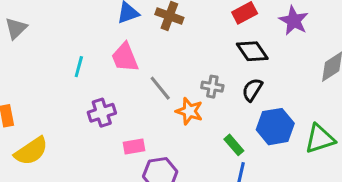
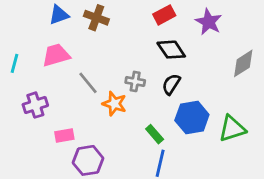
pink trapezoid: (125, 57) -> (56, 55), turned 96

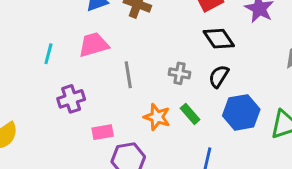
gray line: (88, 83) -> (128, 75), turned 30
orange star: (114, 104) -> (157, 117), moved
green rectangle: (155, 134) -> (190, 114), moved

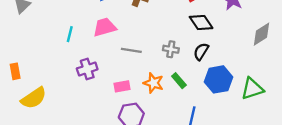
gray line: (128, 75) -> (131, 50), turned -72
pink rectangle: (103, 132) -> (122, 86), moved

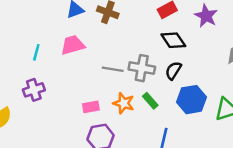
gray cross: (171, 49) -> (142, 68), size x1.5
gray line: (131, 50) -> (113, 69), moved
purple cross: (87, 69) -> (34, 90), moved

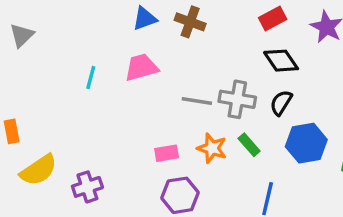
purple cross: (34, 90) -> (87, 187), moved

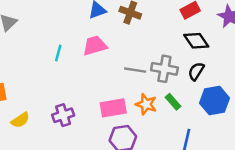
pink rectangle: (167, 153) -> (113, 108), size x1.5
yellow semicircle: (39, 170) -> (20, 120), size x0.7
purple cross: (87, 187) -> (63, 115), moved

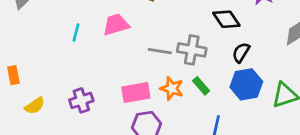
black semicircle: (196, 71) -> (241, 53), moved

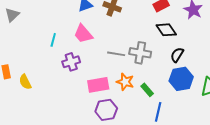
pink trapezoid: (116, 25) -> (83, 34), turned -115
green rectangle: (201, 86) -> (147, 90), moved
purple cross: (81, 100) -> (71, 62), moved
yellow semicircle: (35, 106) -> (25, 82), moved, turned 98

